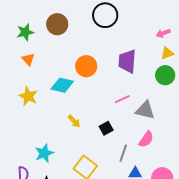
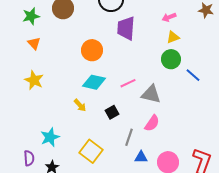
purple trapezoid: (127, 61) -> (126, 28), moved
cyan diamond: (62, 85) -> (94, 82), moved

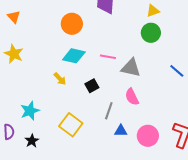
blue line: (193, 75) -> (177, 71), moved
pink line: (128, 83) -> (108, 57), turned 35
pink semicircle: (152, 123) -> (132, 97), turned 120

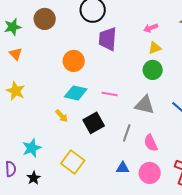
gray triangle: (131, 68) -> (145, 105), moved
black square: (92, 86) -> (94, 123), size x1.5
pink semicircle: (132, 97) -> (151, 143), moved
gray line: (109, 111) -> (127, 133), moved

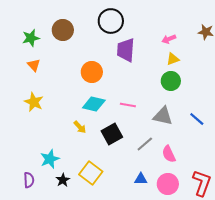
gray line: (127, 133) -> (145, 144), turned 30
black star: (34, 178) -> (63, 180), moved

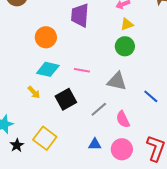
blue line: (197, 119) -> (151, 96), moved

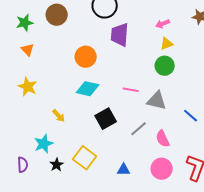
pink line: (82, 70) -> (131, 90), moved
yellow arrow: (34, 92) -> (59, 116), moved
blue triangle: (95, 144) -> (124, 170), moved

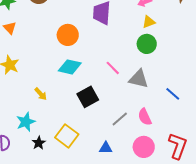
pink line: (131, 90) -> (113, 68), turned 35
gray line: (139, 129) -> (120, 119), moved

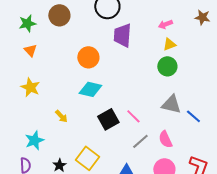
pink line: (113, 68) -> (133, 116), moved
gray triangle: (139, 79) -> (171, 104), moved
cyan star: (26, 122) -> (34, 140), moved

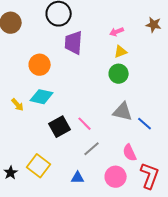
yellow arrow: (61, 116) -> (18, 105), moved
pink semicircle: (165, 139) -> (130, 153), moved

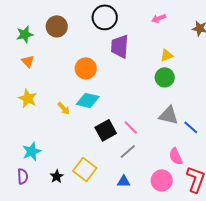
pink arrow: (117, 32) -> (159, 18), moved
gray line: (92, 149) -> (128, 151), moved

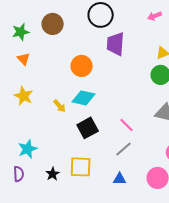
black square: (106, 130) -> (88, 128), moved
yellow square: (85, 169) -> (81, 167), turned -35

